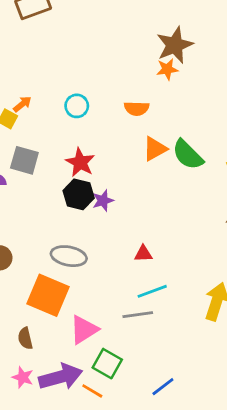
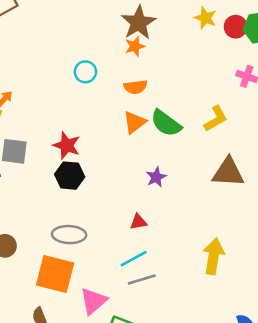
cyan circle: (77, 106) -> (85, 72), moved
orange semicircle: (137, 108) -> (135, 87), moved
purple star: (103, 201) -> (156, 177), moved
cyan line: (152, 291) -> (134, 259), moved

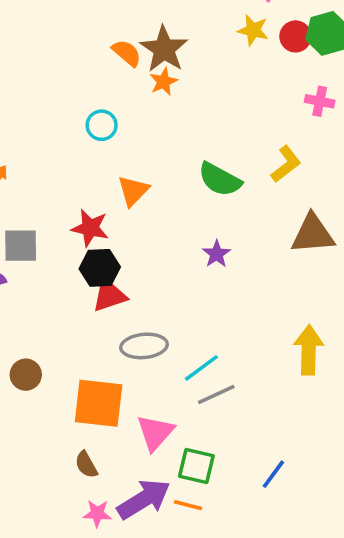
orange semicircle: (135, 87) -> (127, 53), moved, turned -125
orange triangle: (135, 122) -> (133, 191), moved
red triangle: (138, 222) -> (109, 295), moved, size x1.5
gray ellipse: (69, 235) -> (144, 346), moved

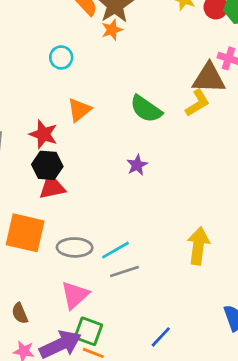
brown triangle: (313, 234) -> (209, 78), moved
gray ellipse: (144, 346) -> (75, 247), moved
orange square: (99, 403) -> (25, 233), moved
green square: (196, 466) -> (88, 331), moved

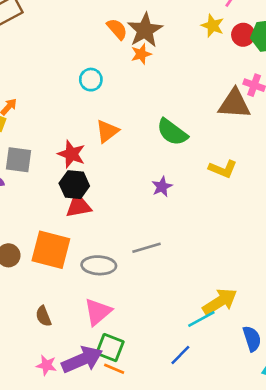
yellow L-shape: (197, 103) -> (223, 169), moved, turned 52
yellow arrow: (198, 246) -> (220, 302), moved, turned 48
cyan line: (116, 250) -> (201, 319), moved
gray line: (124, 272) -> (146, 248), moved
brown semicircle: (20, 313) -> (43, 316), moved

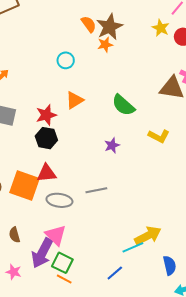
red star: (71, 154) -> (46, 115), turned 30
red triangle: (78, 206) -> (47, 173), moved
pink triangle: (98, 312) -> (56, 235), turned -40
purple arrow: (82, 360) -> (42, 253), moved, turned 136

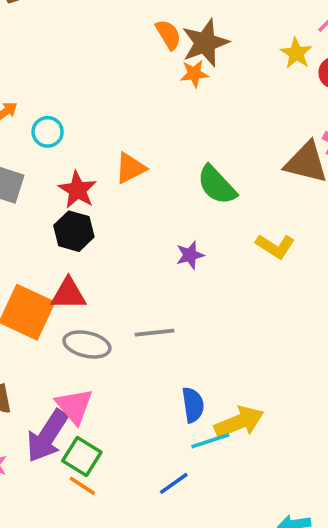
cyan circle: (66, 60) -> (48, 132), moved
red star: (46, 115) -> (77, 190), turned -30
blue semicircle: (170, 265) -> (193, 405), moved

